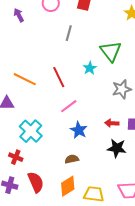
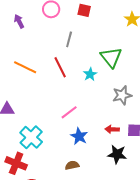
red line: (59, 77) -> (60, 67), moved
orange line: (25, 79) -> (25, 67), moved
red cross: (16, 157) -> (16, 163), size x1.5

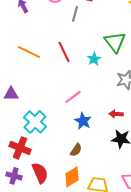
gray line: (69, 39) -> (75, 14), moved
brown semicircle: (72, 165) -> (76, 150), turned 136

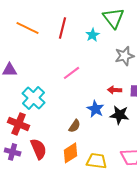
red line: (64, 52) -> (63, 28), turned 40
blue star: (83, 121) -> (96, 109), moved

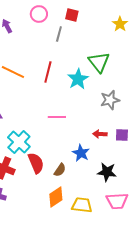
cyan star: (93, 35) -> (78, 79), size x1.5
pink line: (72, 73) -> (57, 117), turned 36
black star: (120, 115) -> (107, 172), moved
red semicircle: (39, 149) -> (36, 163), moved

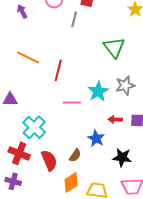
red line: (48, 72) -> (58, 70), moved
cyan star: (78, 79) -> (98, 91), moved
red semicircle: (36, 163) -> (49, 160), moved

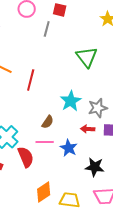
gray star: (125, 85) -> (98, 108), moved
pink line: (72, 102) -> (45, 142), moved
brown semicircle: (75, 155) -> (48, 122), moved
red semicircle: (49, 160) -> (26, 157), moved

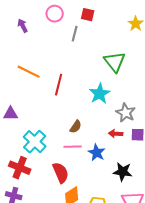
cyan star: (71, 101) -> (100, 94), moved
gray star: (98, 108) -> (126, 113), turned -30
red semicircle: (26, 157) -> (61, 173), moved

